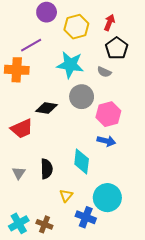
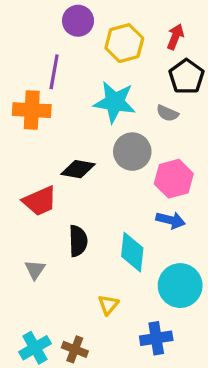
purple line: (31, 45) -> (54, 72), turned -50
black semicircle: (47, 169) -> (78, 241), moved
cyan circle: (107, 198) -> (180, 286), moved
blue cross: (86, 217) -> (156, 338), moved, turned -30

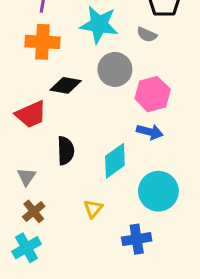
orange cross: (32, 110) -> (42, 42), moved
cyan diamond: (132, 252) -> (115, 161), turned 48
brown cross: (75, 349) -> (34, 211), moved, turned 30

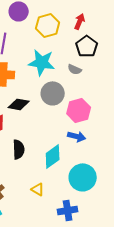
yellow triangle: (93, 209) -> (38, 189), turned -40

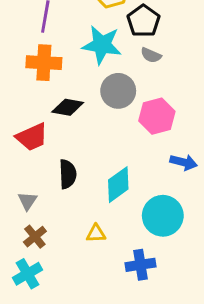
black pentagon: (87, 46) -> (143, 21), moved
blue arrow: (77, 136) -> (184, 162), moved
yellow triangle: (38, 189) -> (96, 234), turned -32

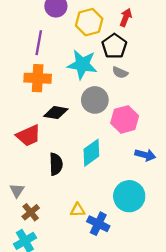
cyan diamond: (118, 185) -> (91, 153), moved
gray triangle: (28, 201) -> (17, 190), moved
blue cross: (140, 265) -> (98, 224), moved, turned 35

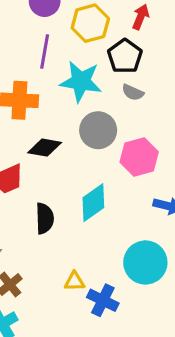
purple line: (39, 43) -> (45, 51), moved

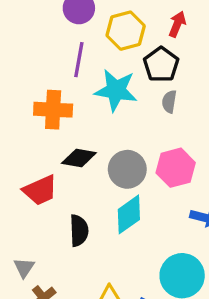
gray semicircle: (133, 92) -> (169, 102), turned 75
gray circle: (98, 130) -> (127, 169), moved

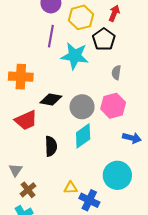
gray semicircle: (169, 102) -> (116, 73), moved
orange cross: (53, 110) -> (21, 77), moved

